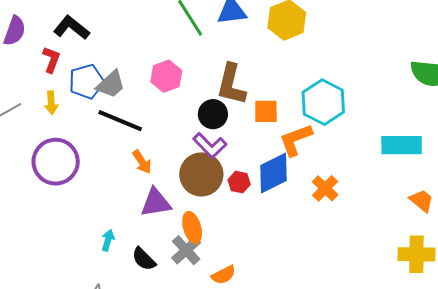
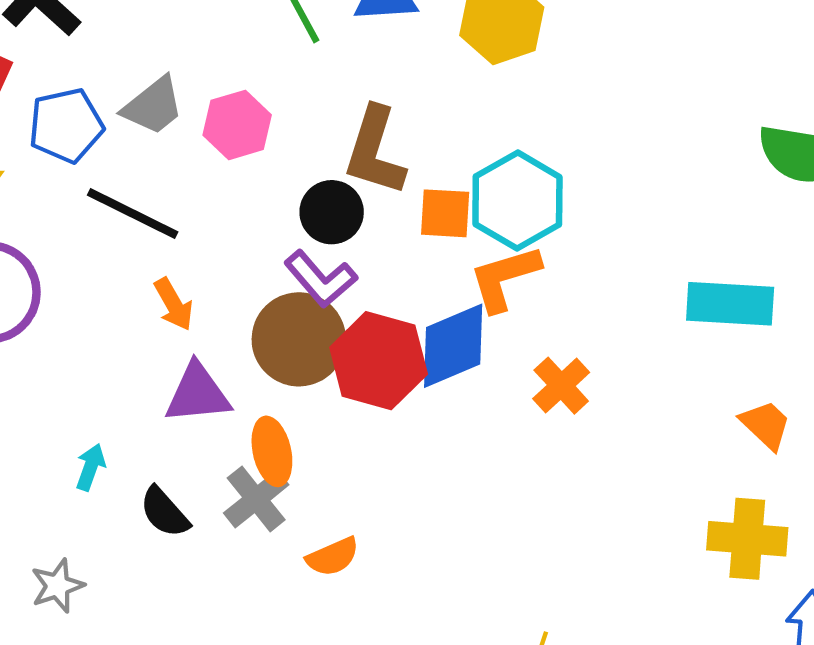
gray trapezoid: (111, 84) -> (153, 106), moved
cyan hexagon: (323, 102) -> (517, 201), moved
red hexagon: (239, 182) -> (379, 361), size x2.0

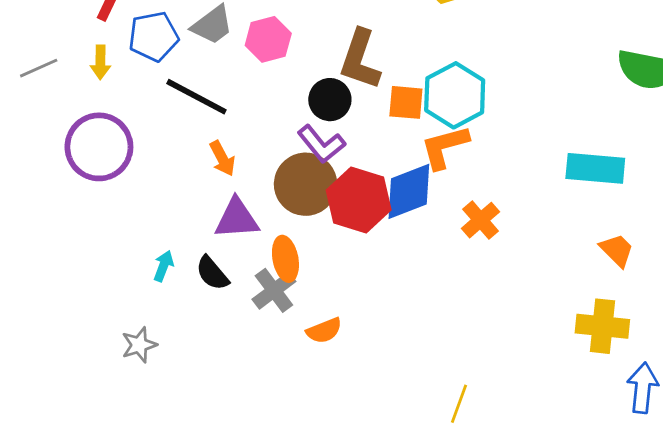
black semicircle: (165, 512) -> (212, 273), moved

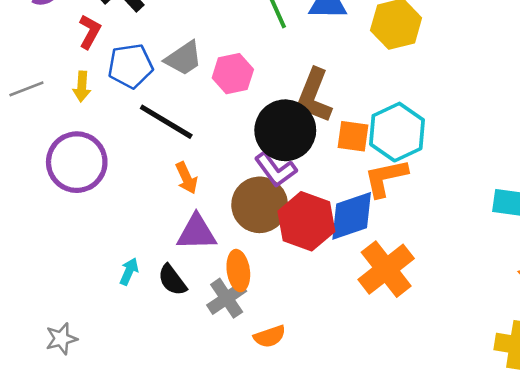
black circle: (330, 100) -> (285, 130), size x1.6
orange cross: (481, 220) -> (386, 269), moved, size x1.6
gray star: (139, 345) -> (61, 339), moved

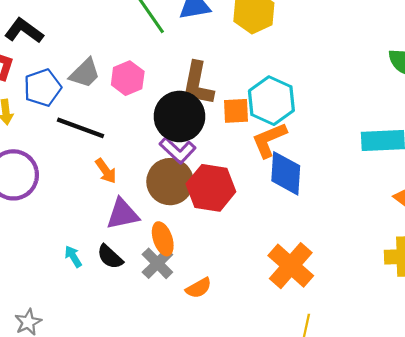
blue diamond: (352, 216) -> (286, 173), moved, turned -57
orange cross: (386, 269) -> (291, 266), moved
cyan arrow: (129, 271) -> (73, 256), turned -45

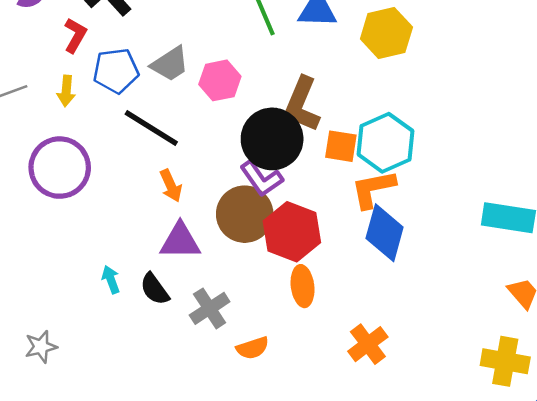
orange ellipse: (163, 239) -> (303, 286), moved
orange cross: (291, 266) -> (368, 344), size x0.7

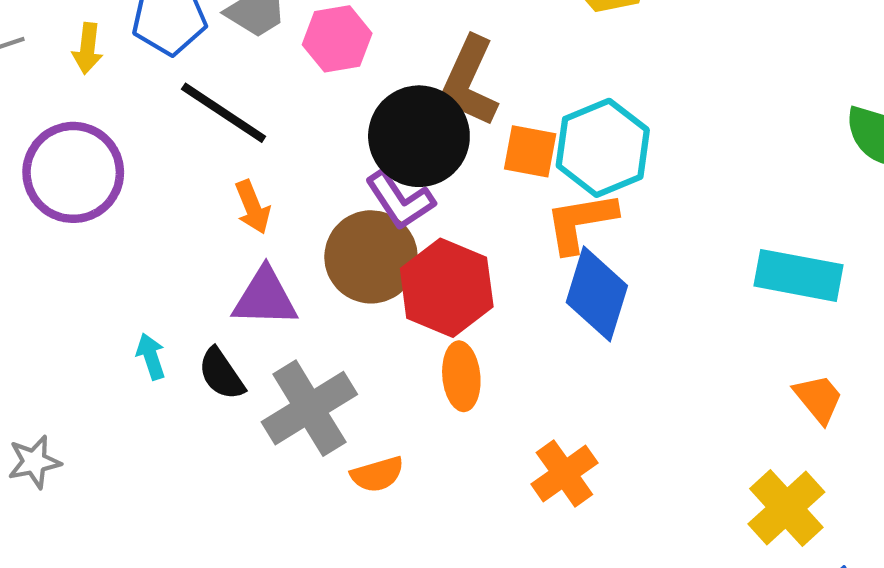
gray cross: (210, 308) -> (309, 408), size x1.4
yellow cross: (505, 361) -> (786, 508), turned 36

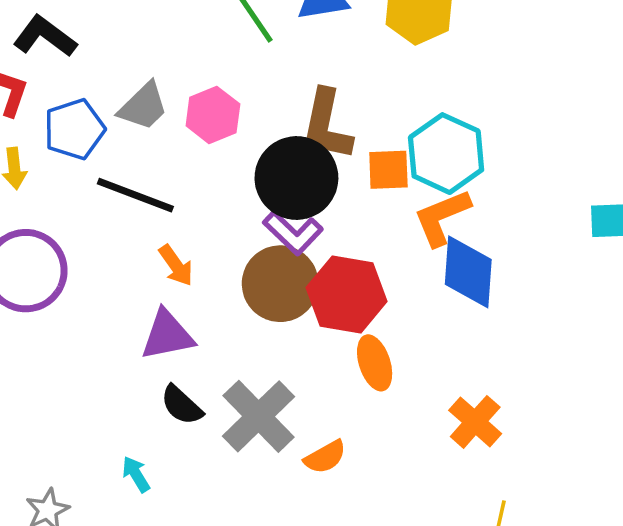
purple triangle: (265, 298) -> (167, 335), moved
cyan arrow: (151, 356) -> (136, 474), moved

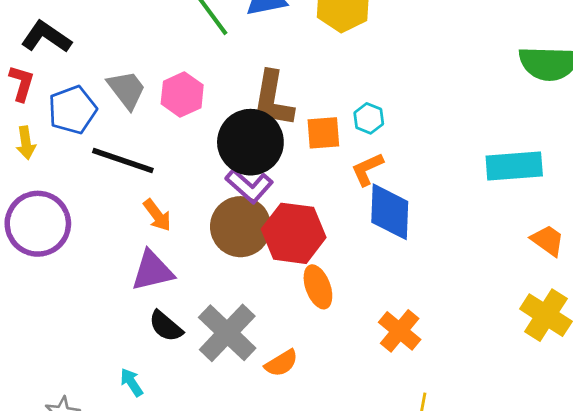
gray trapezoid: (143, 106) -> (127, 90), turned -81
cyan hexagon: (446, 154) -> (369, 118), size x0.5
orange L-shape: (442, 217) -> (367, 169), size x0.7

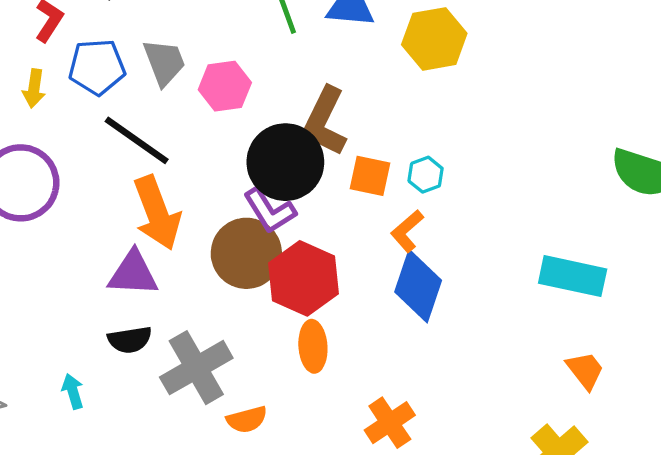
orange L-shape: (367, 169) -> (407, 231), turned -33
orange arrow: (157, 215) -> (157, 213), size x1.8
black semicircle: (166, 326) -> (130, 340), turned -66

